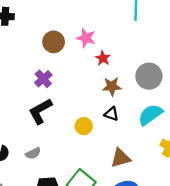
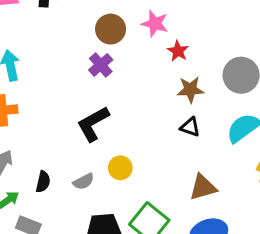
purple cross: (43, 79) -> (101, 65), moved
yellow circle: (84, 126) -> (120, 168), moved

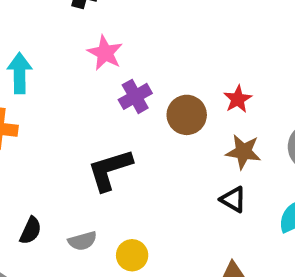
pink star: (155, 24) -> (105, 53), moved
brown circle: (111, 29) -> (187, 115), moved
yellow circle: (120, 168) -> (132, 255), moved

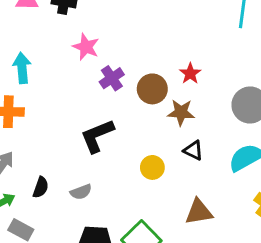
brown star: (243, 152) -> (181, 112), moved
yellow circle: (132, 255) -> (152, 167), moved

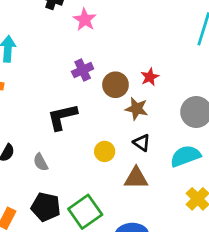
pink star: (86, 47) -> (85, 20), moved
gray semicircle: (81, 192) -> (41, 162), turned 72
brown triangle: (199, 212) -> (136, 178), moved

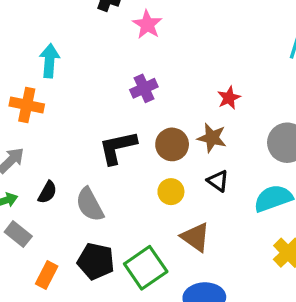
brown circle: (115, 85) -> (172, 144), moved
gray semicircle: (41, 162) -> (90, 205), size x1.5
brown triangle: (136, 178) -> (195, 237), moved, turned 35

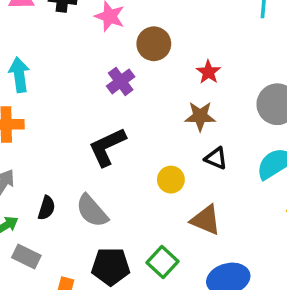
brown circle: (172, 144) -> (154, 44), moved
green square: (146, 268) -> (162, 262), size x0.7

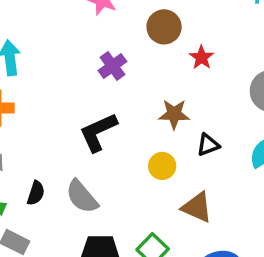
brown circle: (154, 44) -> (164, 27), moved
brown star: (200, 116) -> (174, 114), moved
black triangle: (216, 158) -> (208, 145), turned -45

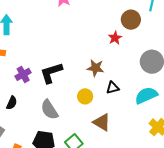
brown circle: (164, 27) -> (131, 20), moved
purple cross: (112, 66) -> (23, 74), moved
gray semicircle: (82, 197) -> (49, 110), moved

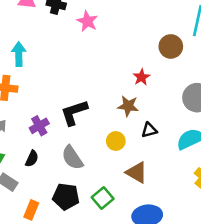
red star: (115, 38) -> (141, 77), moved
purple cross: (23, 74) -> (39, 126), moved
black semicircle: (12, 103) -> (32, 159), moved

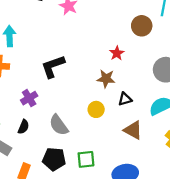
black L-shape: (74, 112) -> (53, 66), moved
brown triangle: (137, 172) -> (133, 130), moved
green square: (103, 198) -> (86, 159), turned 36

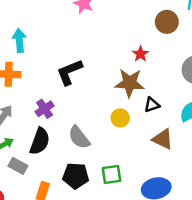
brown star: (106, 79) -> (130, 83), size x1.4
black semicircle: (23, 127) -> (40, 141), size x1.6

